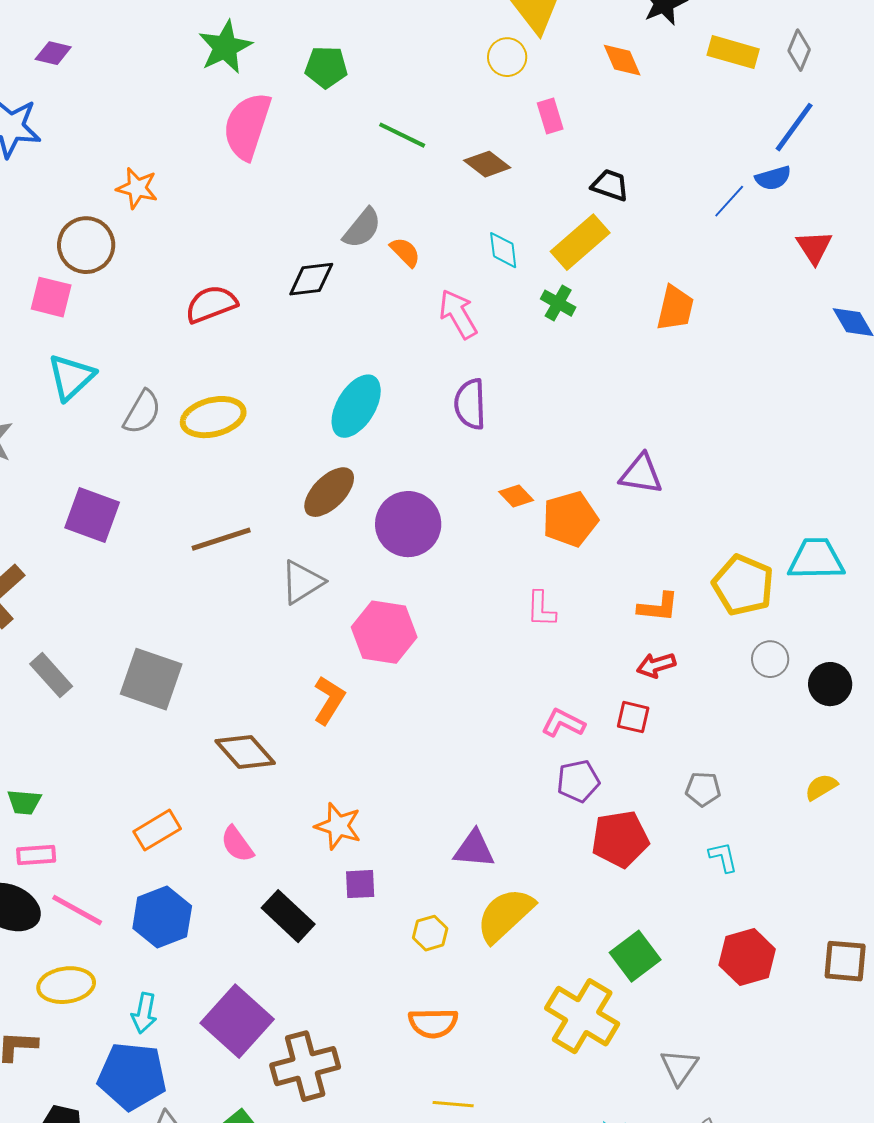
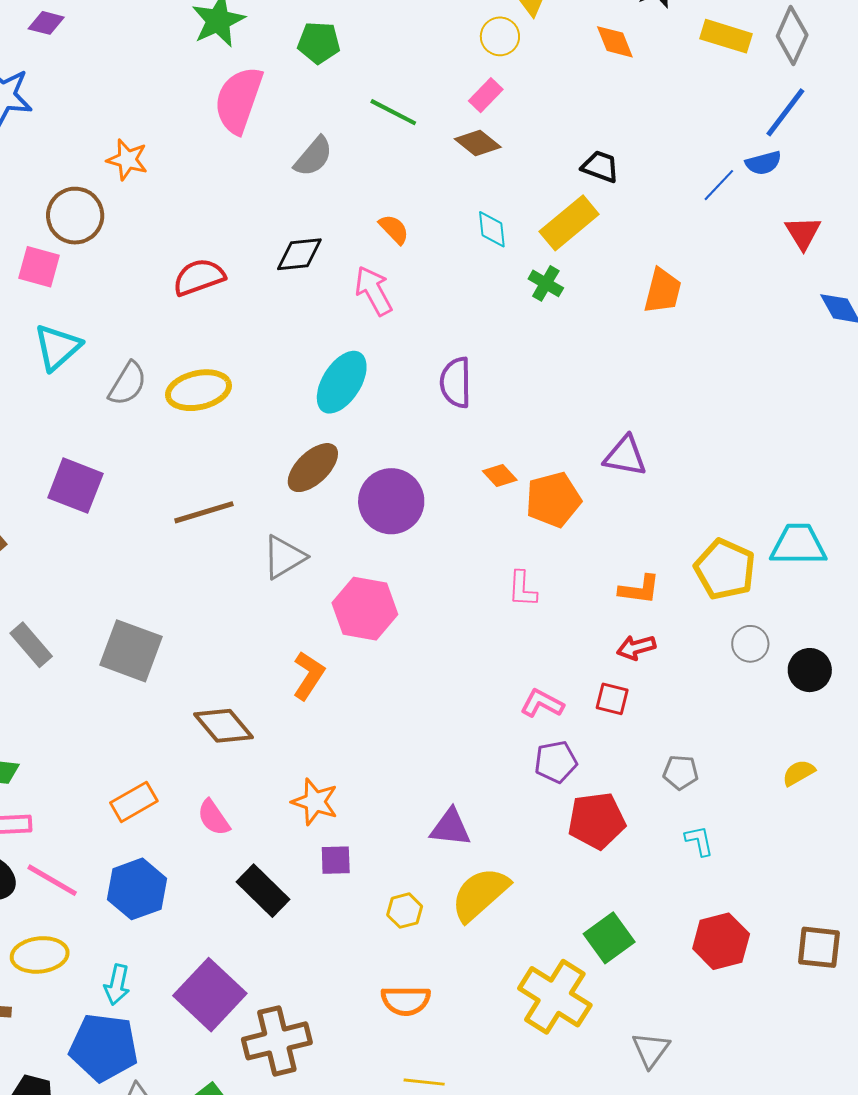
gray diamond: (799, 50) -> (792, 36), size x1.4
pink rectangle: (550, 116) -> (486, 95), moved, turned 60
gray semicircle: (362, 228) -> (313, 157), moved
pink arrow: (458, 314) -> (374, 291), moved

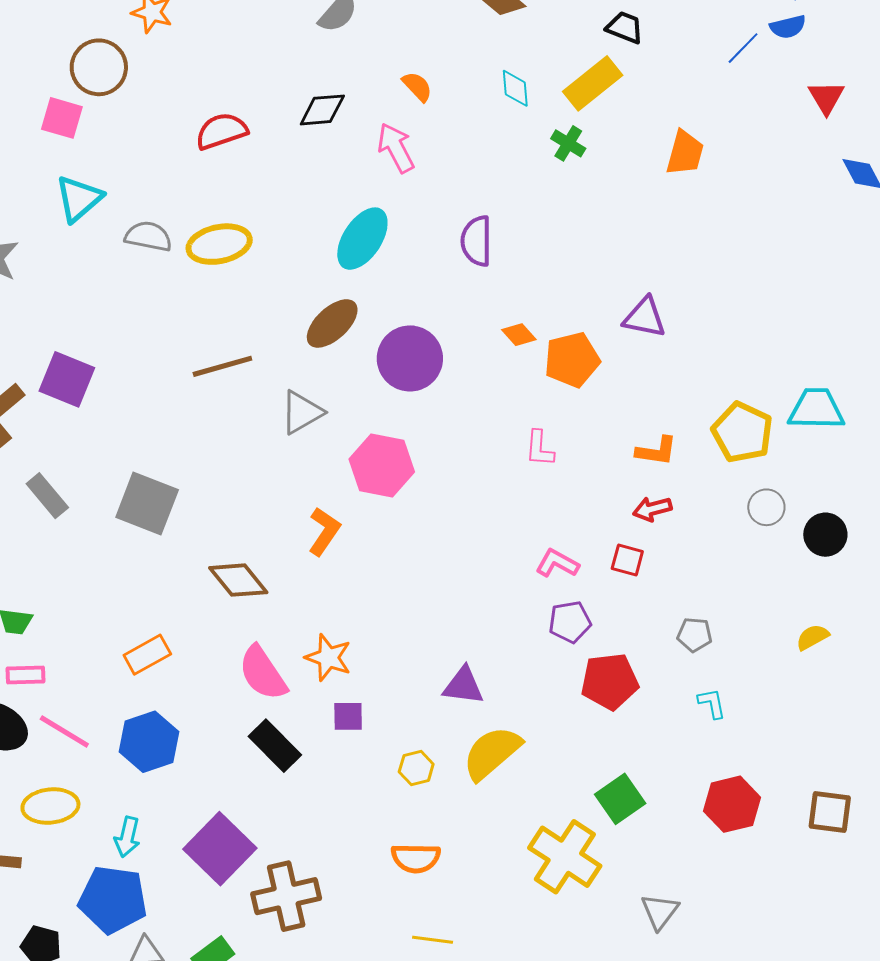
gray semicircle: (128, 384) -> (148, 236), turned -111
purple square: (75, 486) -> (67, 379), moved
pink semicircle: (214, 818) -> (263, 673), moved, size x1.5

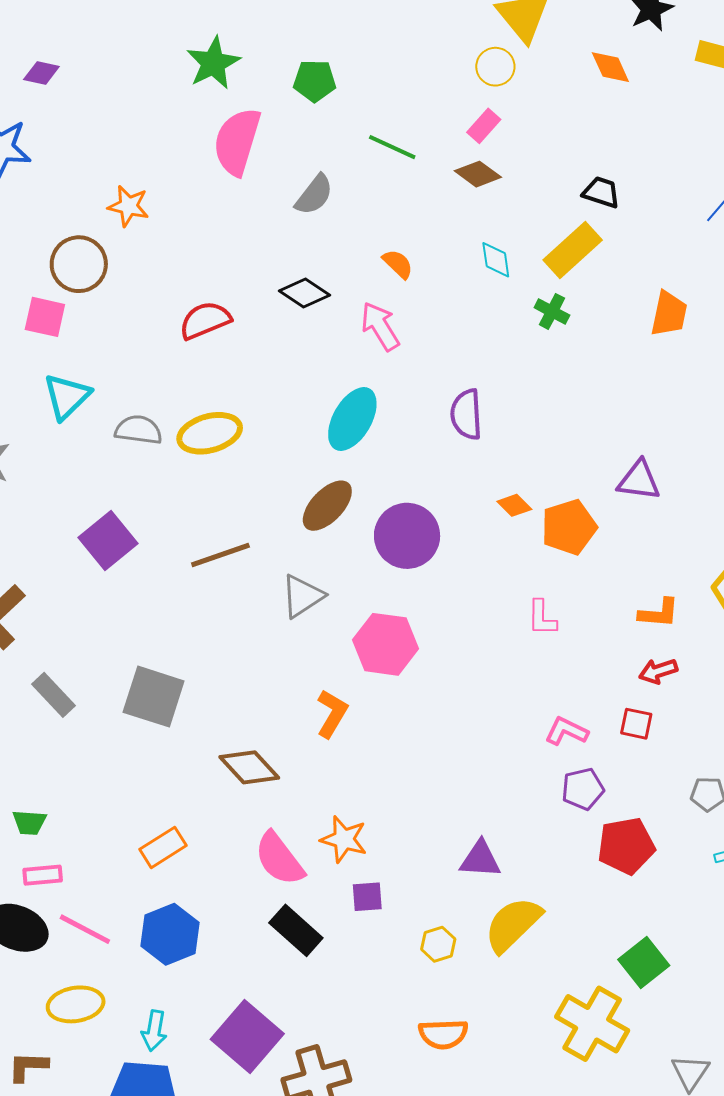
black diamond: (322, 110) -> (304, 293), turned 42
purple square: (67, 379) -> (108, 541), moved, turned 32

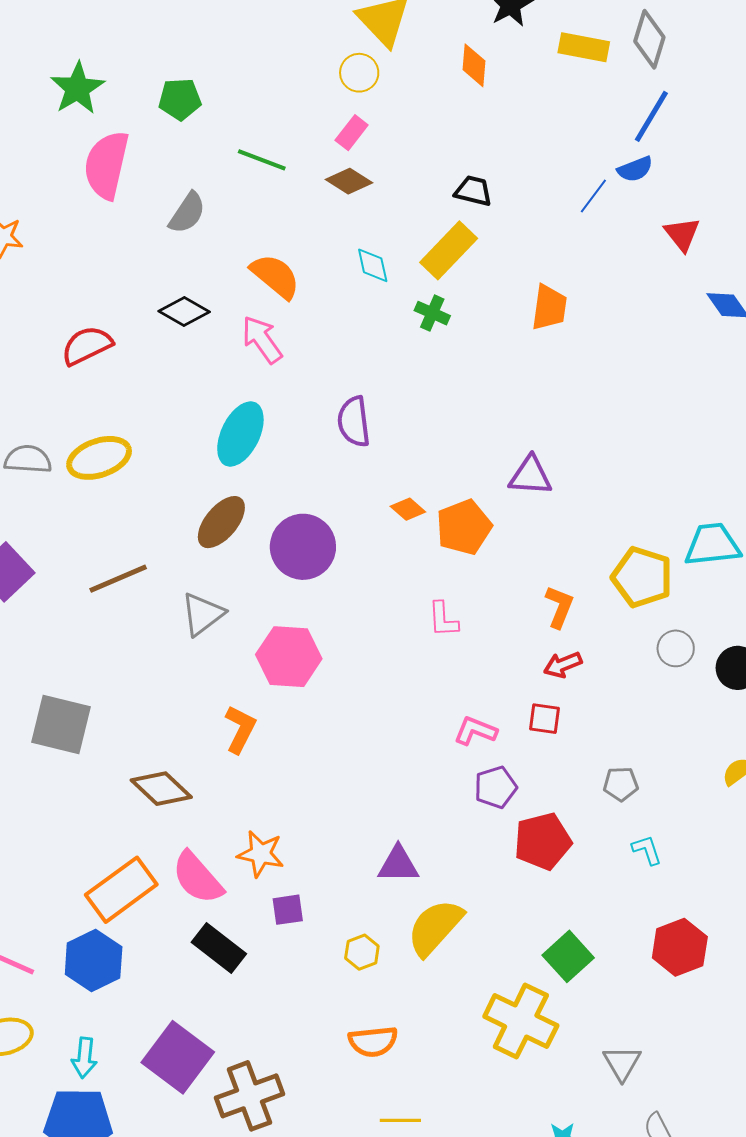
orange diamond: (610, 67) -> (474, 65), turned 33
orange semicircle: (398, 264) -> (275, 276), size x1.6
orange L-shape: (659, 613) -> (559, 607), turned -69
orange rectangle: (163, 847) -> (121, 890), moved, size x1.5

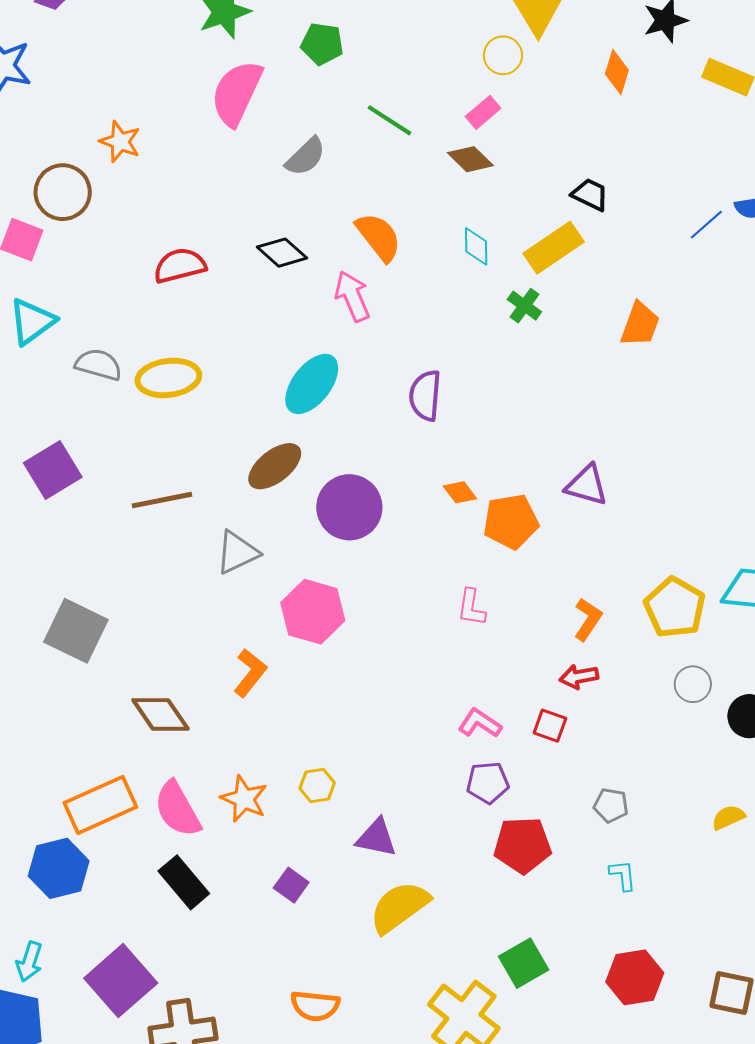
purple square: (288, 910) -> (291, 885), moved, turned 32
yellow hexagon: (362, 952) -> (317, 785), moved

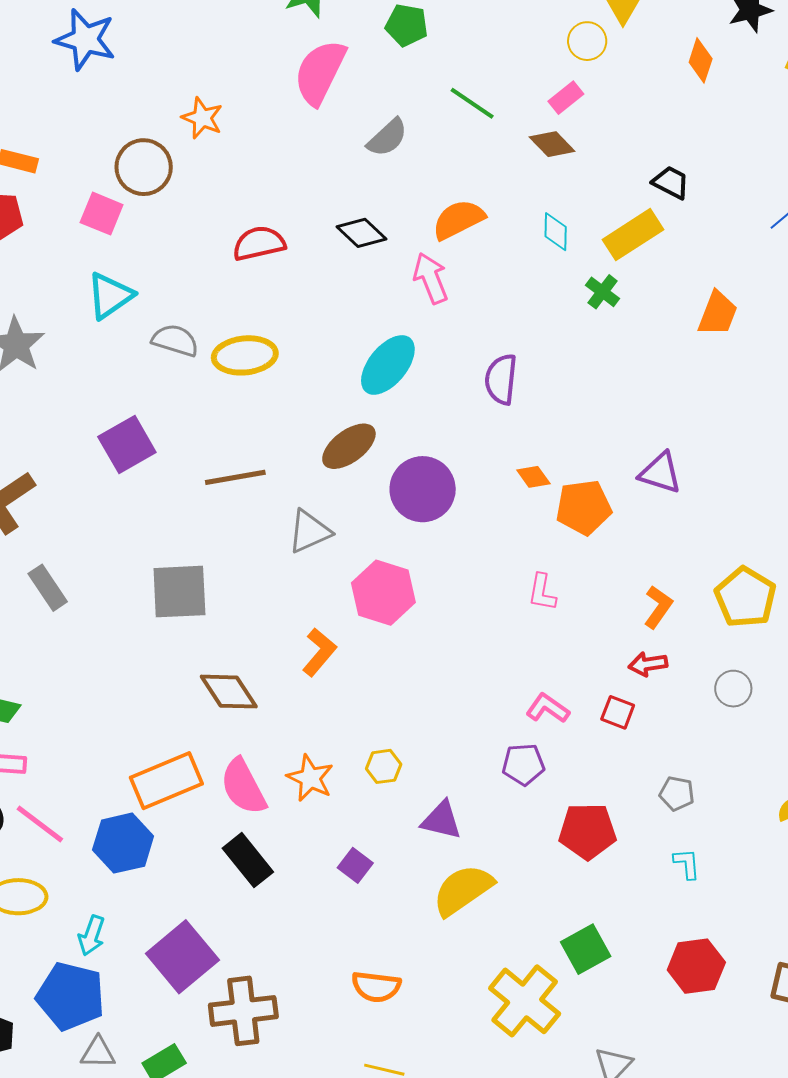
orange semicircle: (379, 237) -> (458, 220), turned -80
gray square: (76, 631) -> (179, 592), moved, turned -30
gray circle: (693, 684) -> (733, 689), moved
purple pentagon: (488, 783) -> (523, 764), moved

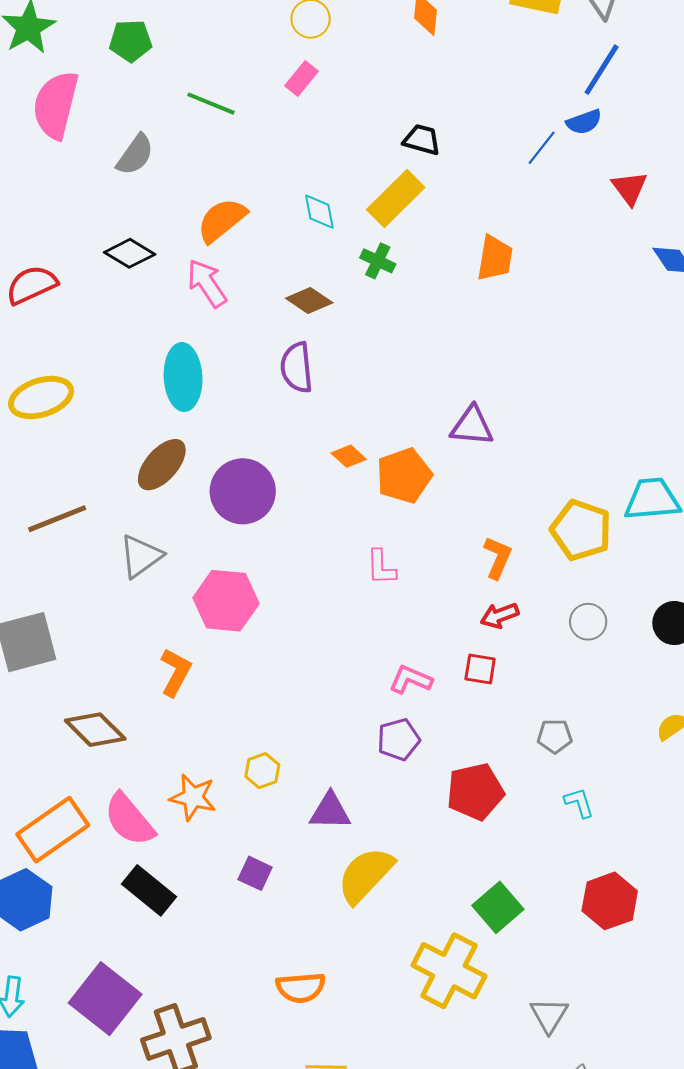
brown diamond: (552, 144) -> (309, 300), moved
cyan ellipse: (388, 365) -> (183, 377), turned -30

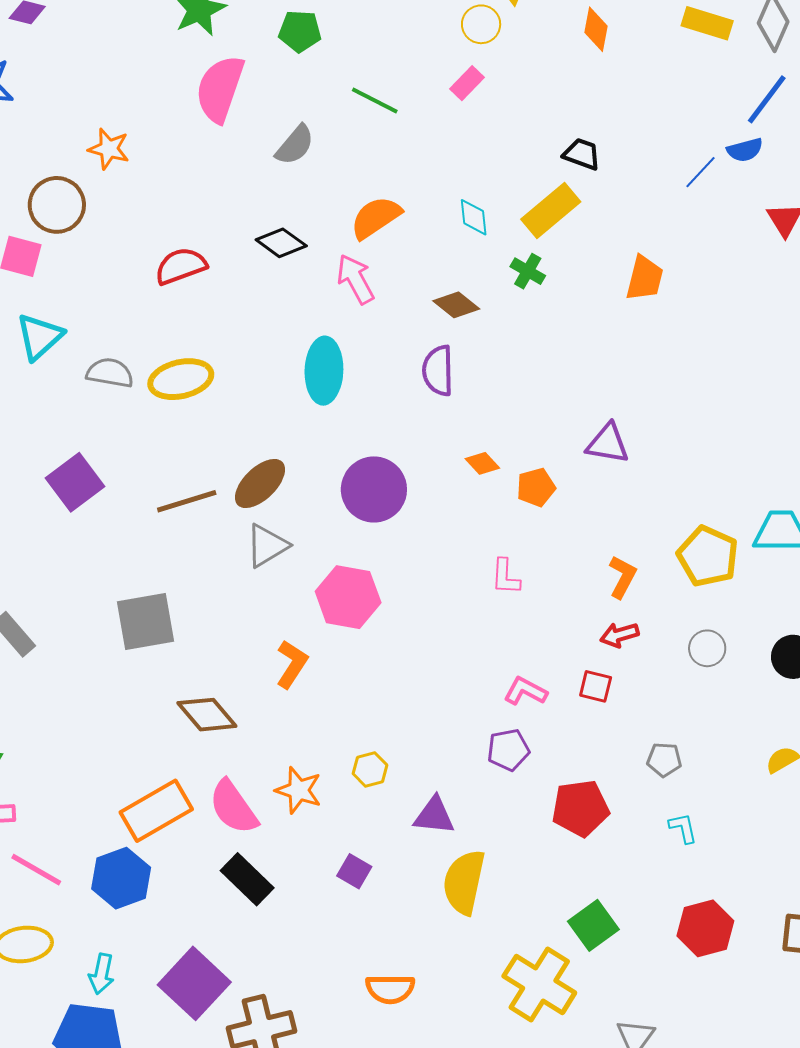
brown ellipse: (162, 465) -> (260, 484), moved
orange pentagon: (404, 476) -> (536, 487), size x0.7
yellow semicircle: (365, 875) -> (464, 882), turned -36

